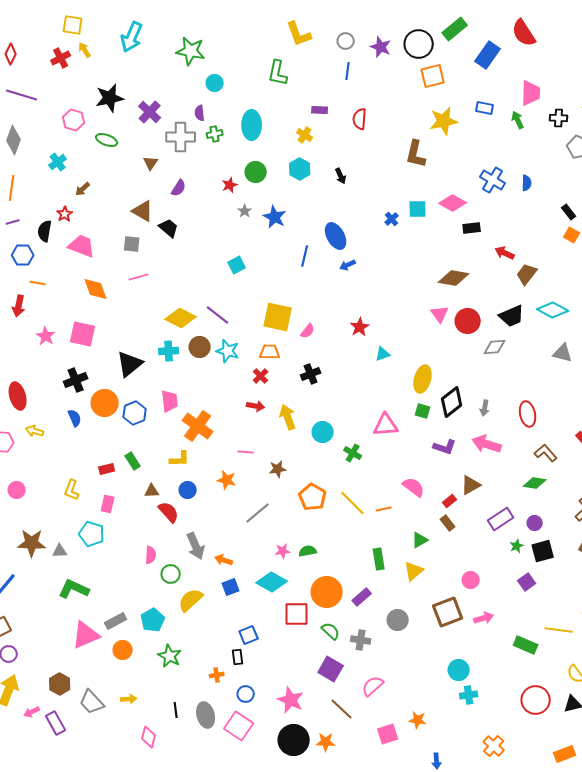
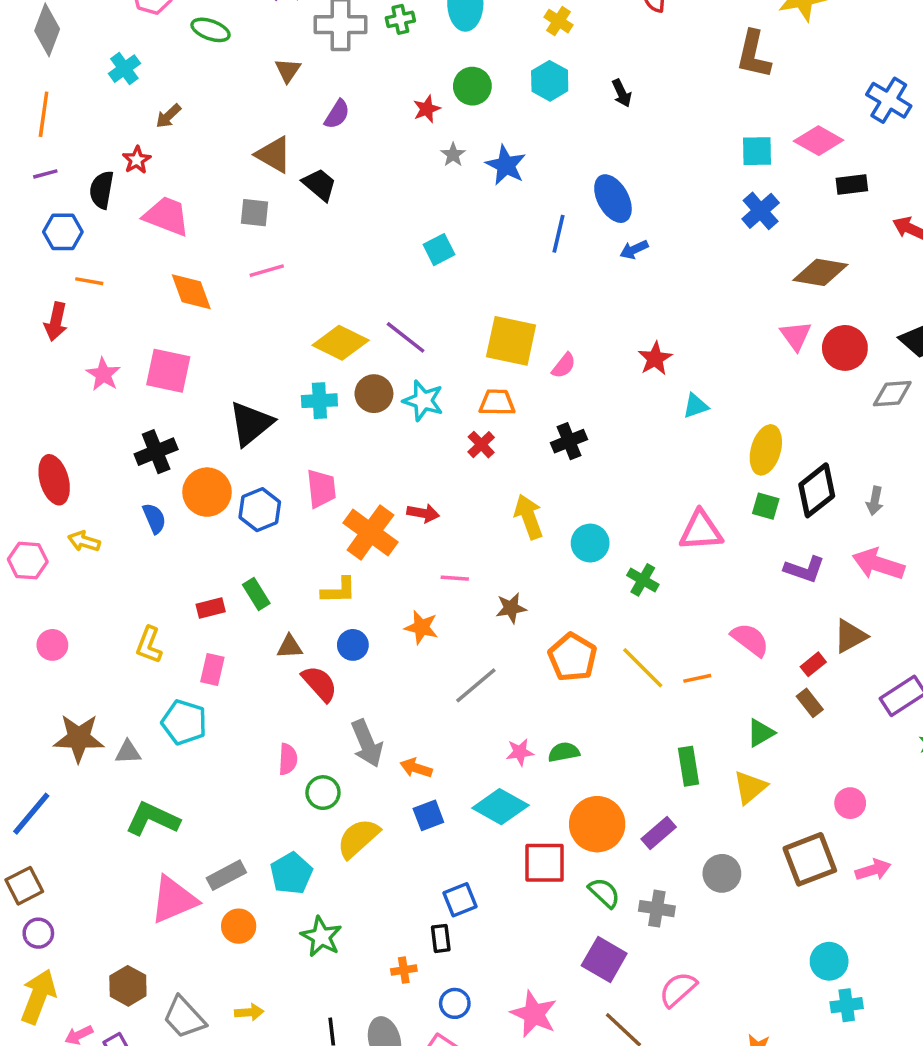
blue cross: (392, 219) -> (761, 211), moved, size x1.5
red arrow: (256, 406) -> (423, 513), moved

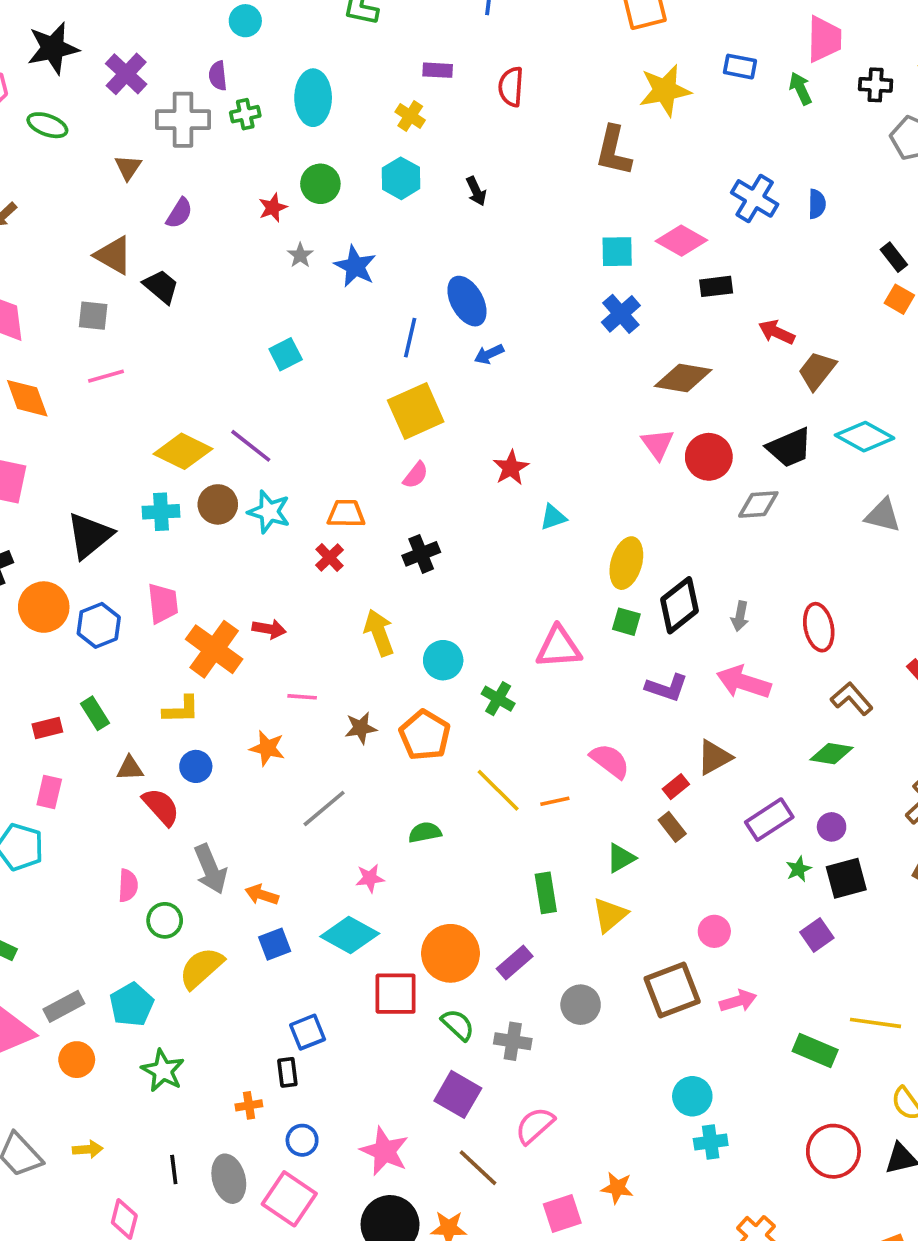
yellow square: (511, 341) -> (416, 411), moved, turned -36
orange pentagon: (573, 657) -> (425, 735), moved
green semicircle: (564, 752) -> (425, 832), moved

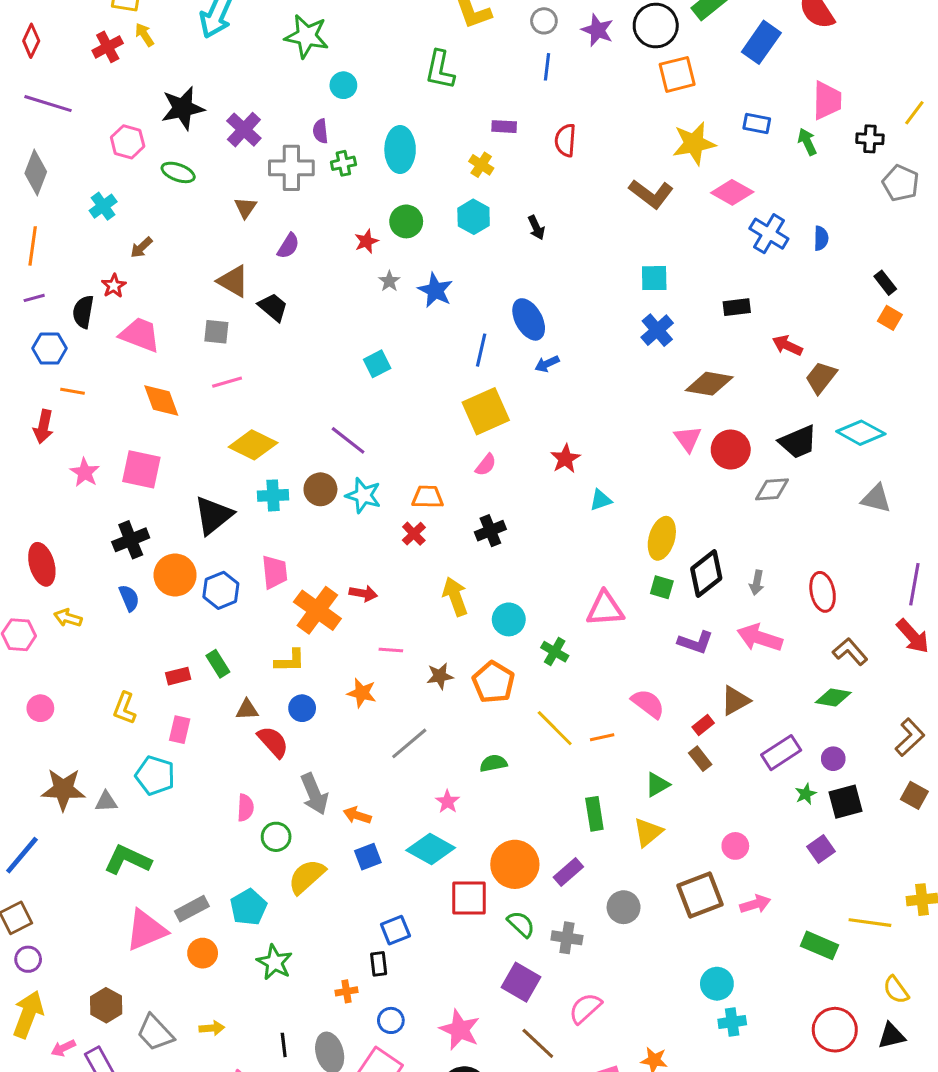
brown L-shape: (614, 151) -> (651, 194), turned -66
pink diamond: (681, 241) -> (732, 192), moved
yellow diamond: (183, 451) -> (253, 445), moved
pink star: (370, 878) -> (448, 802), turned -30

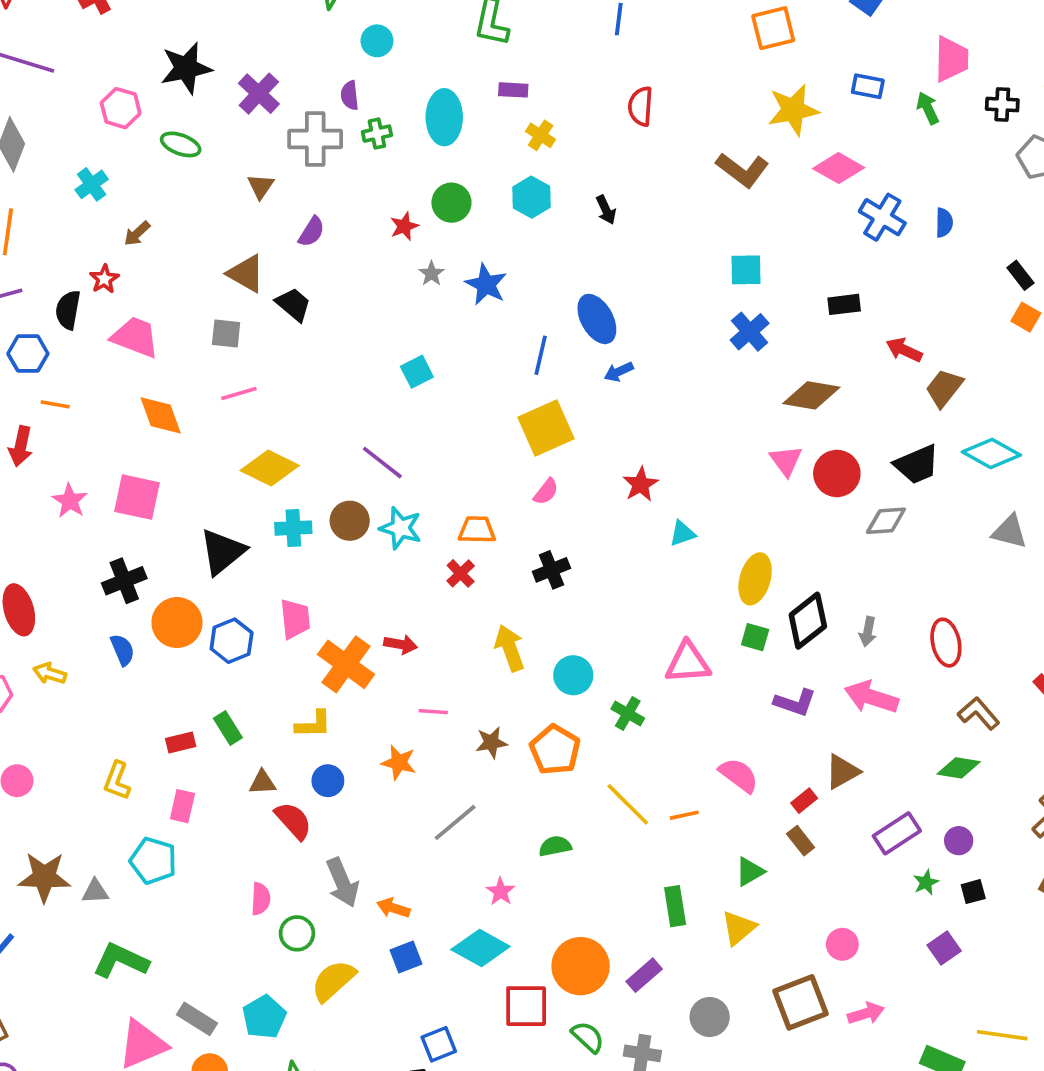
purple rectangle: (504, 127) -> (513, 90), moved
black square: (845, 802) -> (973, 892), size x0.6
gray rectangle: (192, 909) -> (197, 1019), turned 60

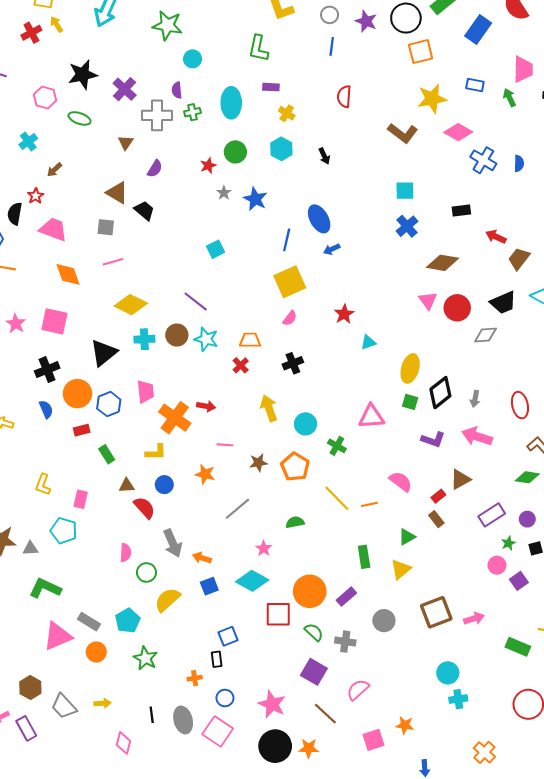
red rectangle: (181, 743) -> (82, 430), moved
pink circle: (842, 944) -> (497, 565), moved

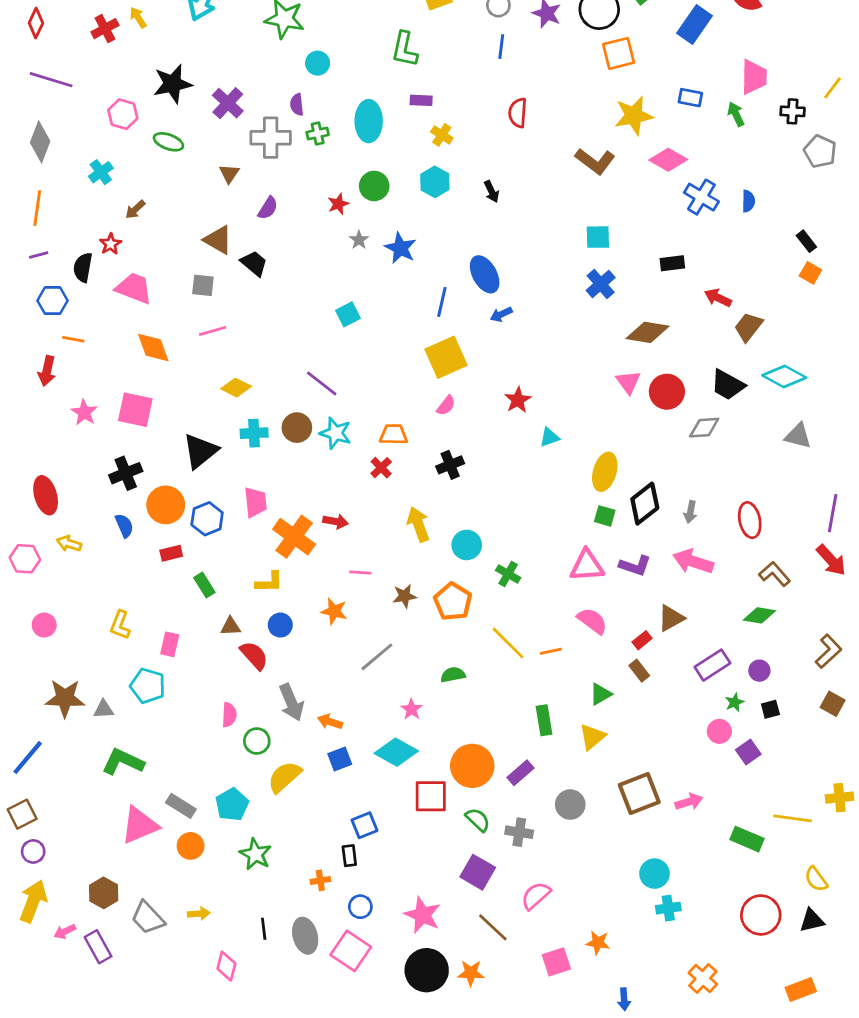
black trapezoid: (503, 303) -> (728, 385), turned 52
yellow diamond: (131, 305) -> (236, 388), size x0.7
pink triangle: (371, 417) -> (587, 566), moved

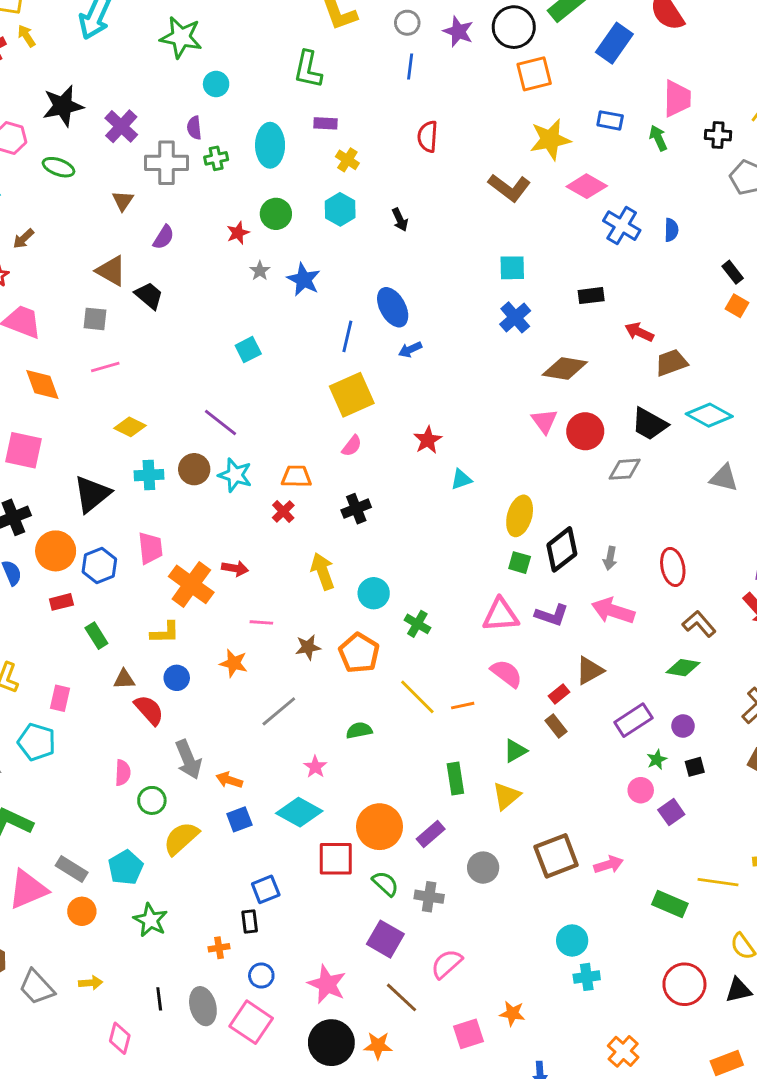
brown trapezoid: (748, 327) -> (671, 363), turned 32

